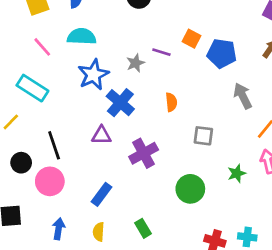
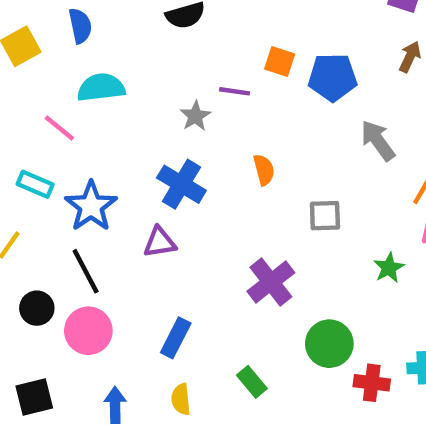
pink line: (42, 47) -> (59, 128), moved
blue star: (93, 75) -> (91, 206), moved
cyan rectangle: (32, 88) -> (35, 184), size x0.7
purple cross: (144, 153) -> (271, 282), moved
green circle: (190, 189) -> (329, 344), moved

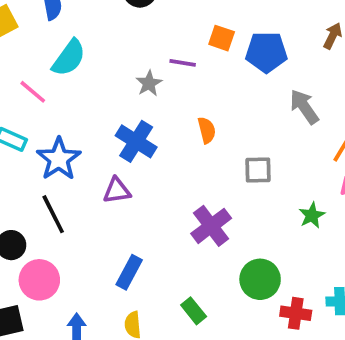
cyan semicircle: (101, 88) -> (69, 58), turned 132
pink circle: (88, 331) -> (39, 280), moved

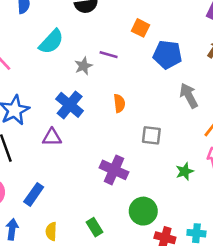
orange square: (222, 38) -> (141, 28), moved
cyan semicircle: (69, 58) -> (51, 42), moved
purple cross: (211, 226) -> (114, 170), turned -36
blue rectangle: (129, 272) -> (34, 194), moved

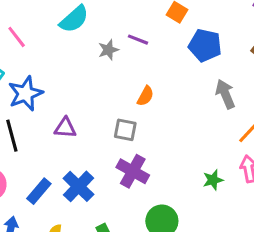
orange semicircle: (119, 103) -> (145, 96), turned 30
blue cross: (70, 105) -> (78, 186), moved
gray square: (151, 135) -> (125, 130), moved

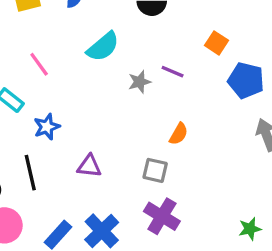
blue star: (25, 93) -> (47, 127), size x0.7

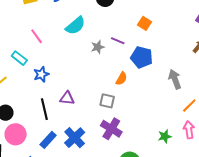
blue pentagon: (246, 80) -> (142, 57), moved
black line: (30, 173) -> (44, 109), moved

